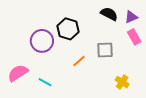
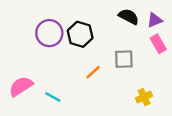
purple circle: (42, 41) -> (49, 33), moved
yellow cross: (122, 82) -> (144, 97), turned 32

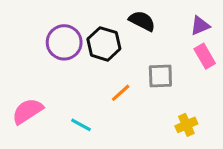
black semicircle: (129, 17) -> (142, 21), moved
cyan line: (53, 97) -> (81, 125), moved

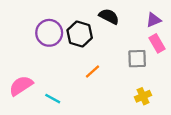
gray square: (160, 76) -> (137, 59), moved
cyan line: (81, 125) -> (53, 99), moved

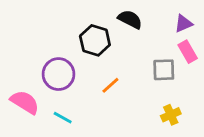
purple circle: (49, 33) -> (58, 74), moved
pink semicircle: (21, 86) -> (25, 102), turned 65

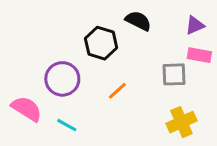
pink rectangle: (188, 52) -> (199, 55), turned -50
yellow cross: (171, 115) -> (181, 122), size x1.4

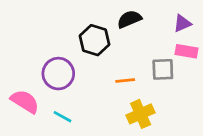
black semicircle: (138, 21) -> (129, 19), turned -50
orange line: (117, 91) -> (125, 80), moved, turned 36
yellow cross: (181, 122) -> (141, 114), moved

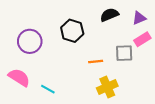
black semicircle: (129, 19) -> (109, 15), moved
pink rectangle: (186, 51) -> (142, 39), turned -42
purple circle: (58, 74) -> (30, 41), moved

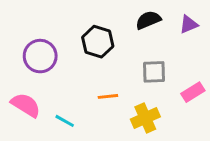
pink rectangle: (142, 39) -> (193, 92), moved
gray square: (124, 53) -> (154, 72), moved
orange line: (96, 62) -> (108, 96), moved

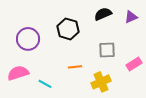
pink semicircle: (26, 105) -> (18, 73), turned -50

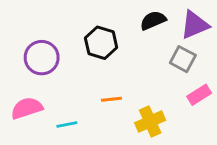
purple triangle: (131, 17) -> (195, 25), size x1.5
gray square: (107, 50) -> (183, 59), moved, turned 30
cyan line: (45, 84) -> (67, 124), turned -40

